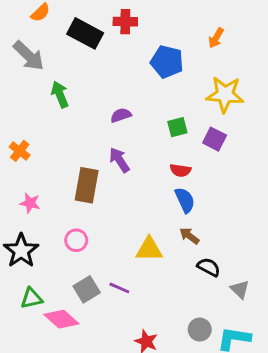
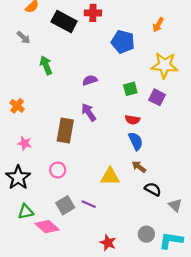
gray arrow: (29, 56) -> (24, 38), size x0.6

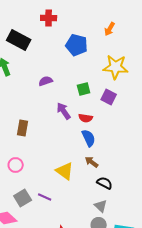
black rectangle: (64, 21) -> (19, 40), moved
purple arrow: (89, 112) -> (64, 111), moved
brown rectangle: (65, 130) -> (23, 128), size x0.7
yellow triangle: (110, 176) -> (65, 171), turned 36
gray triangle: (175, 205) -> (101, 206), moved

